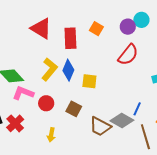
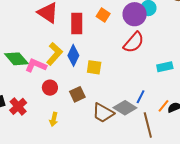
purple circle: (128, 27) -> (135, 14), size x1.5
pink L-shape: (23, 93) -> (36, 65), moved
brown square: (74, 109) -> (77, 94), turned 35

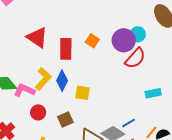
red semicircle: (134, 42) -> (135, 58), moved
blue line: (141, 97) -> (129, 123), turned 32

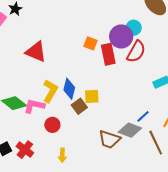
red rectangle: (66, 49) -> (108, 54), moved
brown square: (65, 120) -> (79, 106), moved

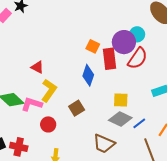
red triangle: (36, 52) -> (37, 67), moved, size x0.6
blue diamond: (69, 89) -> (88, 75), moved
yellow square: (92, 96) -> (121, 100), moved
gray diamond: (130, 130) -> (120, 119), moved
red cross: (25, 150) -> (19, 147), turned -30

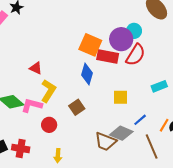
orange square: (93, 46) -> (90, 45), size x1.6
red rectangle: (110, 59) -> (108, 56), turned -70
gray diamond: (120, 119) -> (121, 133), moved

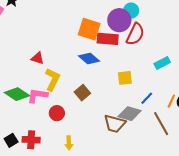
blue diamond: (87, 74) -> (89, 58), turned -60

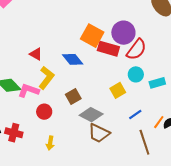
cyan circle: (131, 11) -> (136, 74), moved
blue diamond: (89, 58) -> (73, 59), moved
yellow square: (125, 78) -> (118, 90), turned -35
gray diamond: (130, 114) -> (91, 115), moved

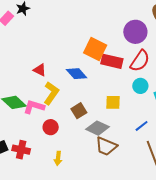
purple circle: (123, 33) -> (135, 32), moved
yellow square: (118, 90) -> (113, 102), moved, turned 35

